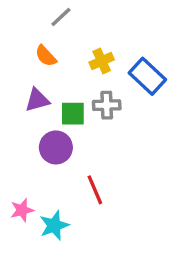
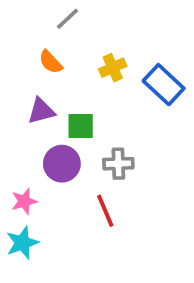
gray cross: (107, 105) -> (118, 164), moved
pink star: (22, 210) -> (24, 201), moved
cyan star: (54, 225) -> (22, 243), moved

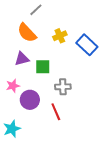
orange semicircle: (51, 62) -> (27, 33), size x1.5
purple circle: (62, 164) -> (30, 100), moved
pink star: (24, 201) -> (13, 86), moved

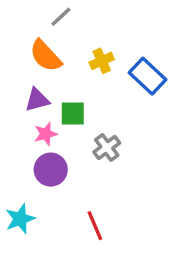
pink star: (13, 86) -> (46, 134), moved
gray cross: (63, 87) -> (107, 147), turned -35
red line: (56, 112) -> (95, 226), moved

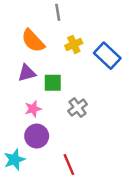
gray line: (61, 17) -> (58, 12), moved, turned -56
pink star: (46, 134) -> (33, 109), moved
purple circle: (51, 170) -> (37, 136), moved

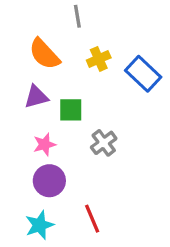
cyan star: (14, 160) -> (39, 225), moved

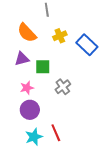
cyan star: (39, 225) -> (34, 137), moved

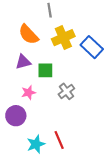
yellow cross: (60, 36) -> (63, 38), size x1.5
purple circle: (30, 110) -> (16, 116), moved

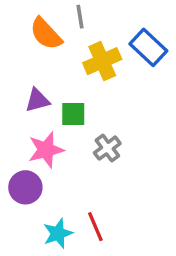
orange semicircle: (28, 34) -> (46, 34), moved
blue rectangle: (92, 47) -> (148, 47), moved
pink star: (28, 92) -> (46, 150), size x1.5

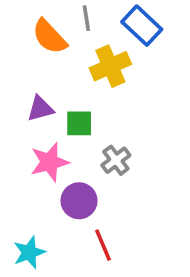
blue rectangle: (148, 47) -> (142, 26), moved
purple circle: (25, 187) -> (79, 201), moved
cyan star: (58, 233) -> (29, 252), moved

